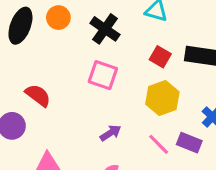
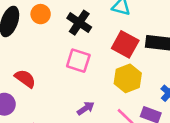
red square: (160, 57) -> (125, 44), size x1.5

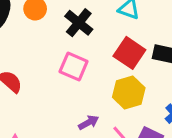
purple arrow: (86, 108) -> (89, 122), moved

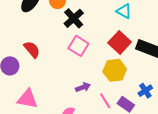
black cross: (79, 23) -> (74, 18), moved

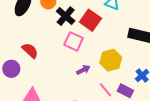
red square: (120, 42) -> (90, 20), moved
purple arrow: (83, 87) -> (83, 70), moved

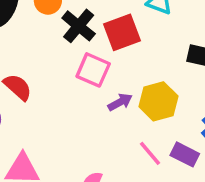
red square: (90, 20) -> (122, 32), turned 35
purple arrow: (83, 70) -> (120, 102), moved

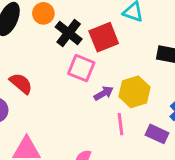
pink line: (150, 153) -> (121, 124), moved, turned 35

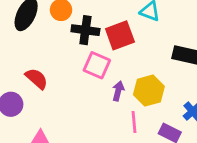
black cross: (69, 33) -> (85, 30), turned -32
purple arrow: (104, 93) -> (118, 91), turned -48

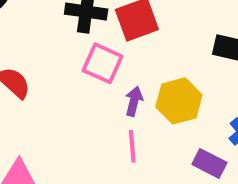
pink line: (134, 122) -> (132, 146), moved

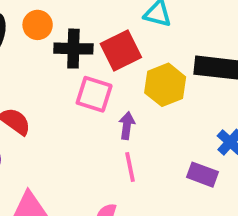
yellow hexagon: (179, 101) -> (165, 85), moved

